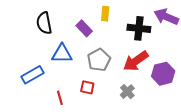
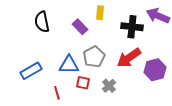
blue triangle: (62, 54) -> (69, 65), moved
gray cross: (127, 92) -> (109, 86), moved

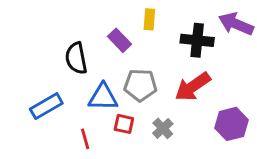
black semicircle: (42, 22) -> (76, 58), moved
gray pentagon: (94, 57) -> (140, 85), turned 30
purple hexagon: (155, 70) -> (231, 124), moved

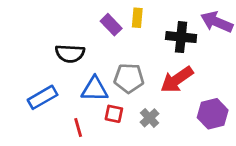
purple rectangle: (119, 40) -> (111, 25), moved
black semicircle: (76, 58) -> (70, 53), turned -76

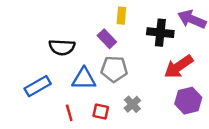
purple rectangle: (111, 25) -> (107, 39), moved
red arrow: (177, 80) -> (179, 67), moved
red square: (114, 114) -> (101, 112), moved

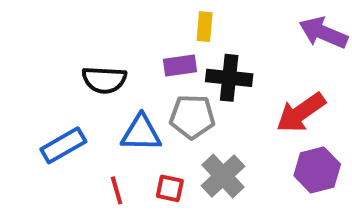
black cross: (160, 33) -> (229, 78), moved
purple rectangle: (107, 39) -> (180, 66), turned -54
gray cross: (132, 104) -> (223, 176), size x1.5

